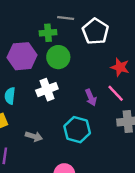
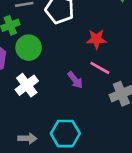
cyan hexagon: (77, 130) -> (65, 134), moved

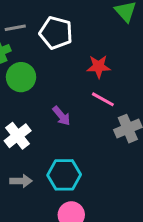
purple arrow: (75, 80) -> (61, 116), moved
white cross: (27, 85) -> (18, 136), moved

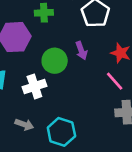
green circle: (21, 77) -> (55, 61), moved
purple arrow: (61, 116) -> (81, 51), moved

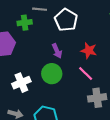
green circle: (55, 61) -> (52, 74), moved

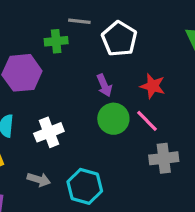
green circle: (52, 74) -> (113, 119), moved

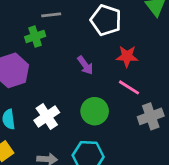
white pentagon: (119, 39) -> (106, 20), moved
green circle: (113, 119) -> (95, 111), moved

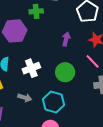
purple arrow: (85, 65) -> (66, 39), turned -144

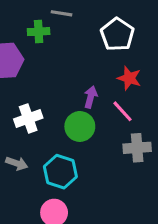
purple arrow: (66, 39) -> (91, 97), moved

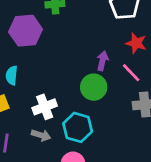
white cross: (28, 118) -> (45, 107), moved
gray arrow: (17, 163) -> (41, 135), moved

